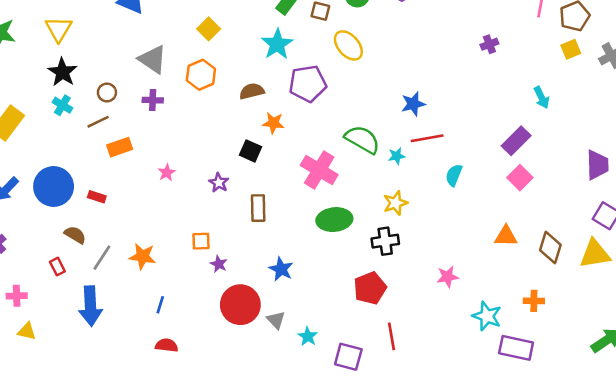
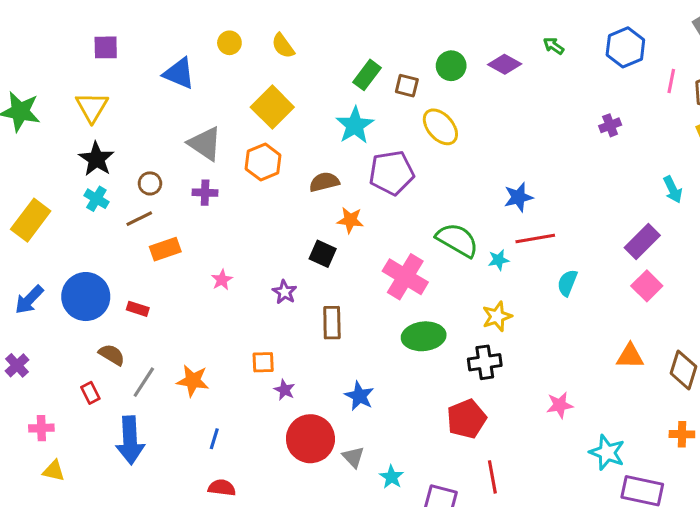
yellow square: (209, 29) -> (272, 107), size x1.5
orange cross: (534, 301) -> (682, 434), moved

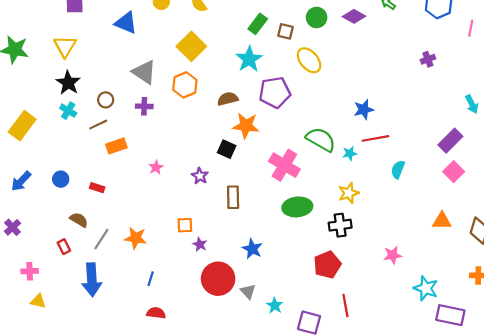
orange star: (350, 220) -> (246, 126), size x1.4
blue circle: (86, 297) -> (61, 179), size x0.5

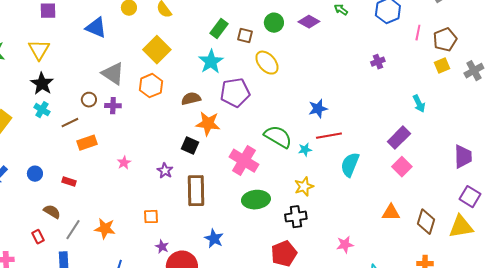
brown circle: (106, 100) -> (89, 100), moved
cyan semicircle: (398, 169) -> (350, 165), size x1.4
brown rectangle: (233, 197) -> (196, 191), size x1.4
purple star: (200, 244) -> (162, 247), moved

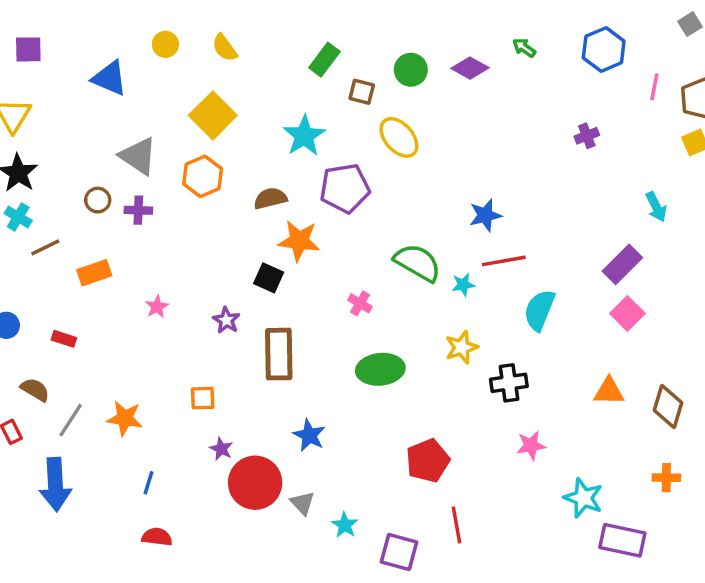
green rectangle: (219, 29) -> (324, 60), moved
brown line: (70, 123) -> (45, 247), moved
pink cross: (244, 161) -> (360, 303), size x0.5
black cross: (296, 217) -> (509, 383), moved

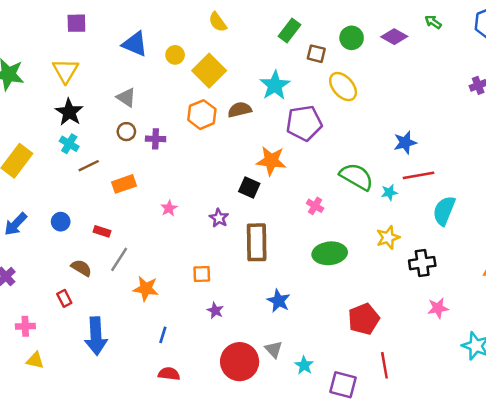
yellow circle: (165, 44) -> (175, 55), moved
gray triangle: (138, 156) -> (126, 97), moved, size x0.7
brown semicircle: (270, 198) -> (240, 110), moved
gray line: (71, 420) -> (119, 259), moved
red circle: (255, 483) -> (240, 362), moved

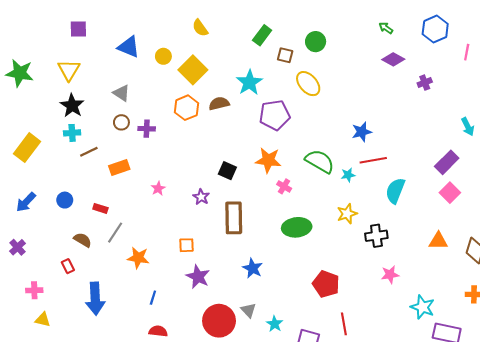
purple diamond: (394, 37) -> (393, 59), moved
cyan cross: (69, 144) -> (72, 133), turned -35
orange star: (271, 161) -> (268, 160), moved
purple star: (215, 311) -> (198, 277), size x1.6
red pentagon: (364, 319) -> (326, 284), turned -30

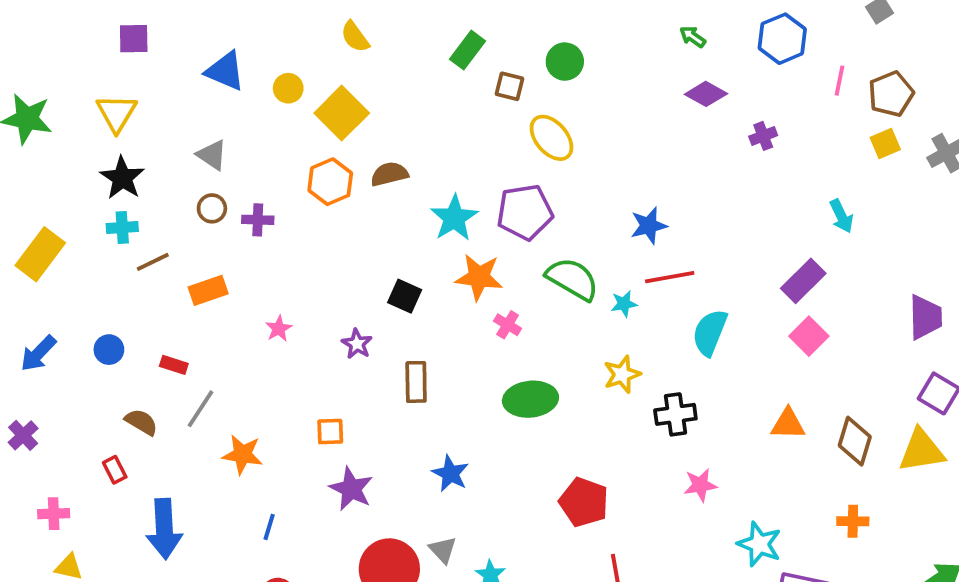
cyan star: (249, 83) -> (454, 218), moved
purple pentagon: (275, 115) -> (525, 212), moved
brown rectangle: (234, 218) -> (416, 382), size x0.7

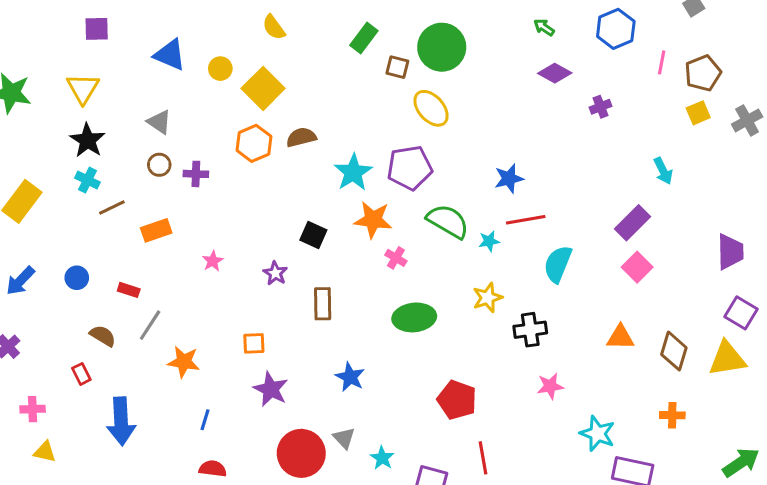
green circle: (565, 62) -> (442, 47), size x1.6
cyan cross: (122, 227) -> (87, 180), turned 30

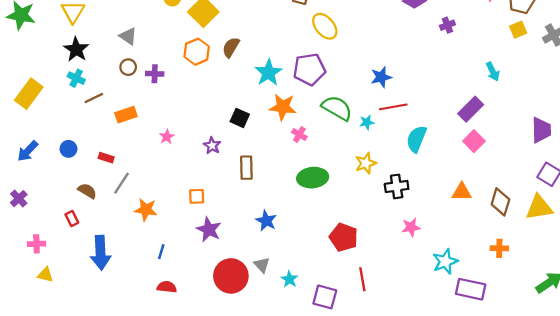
brown semicircle: (301, 137) -> (231, 47), turned -45
cyan star: (597, 433) -> (445, 262), turned 30

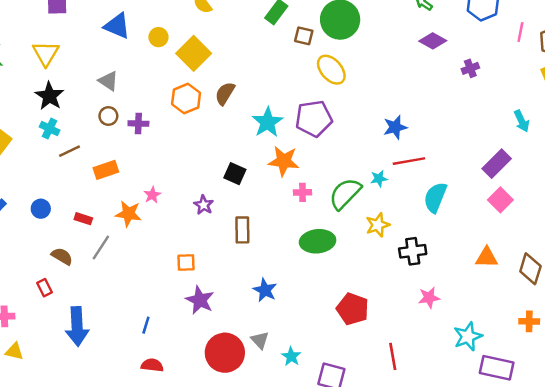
green semicircle: (337, 108) -> (345, 194), moved, turned -76
pink cross: (299, 135) -> (303, 192), turned -32
orange star: (146, 210) -> (128, 214), moved
red line: (362, 279) -> (393, 356), moved

